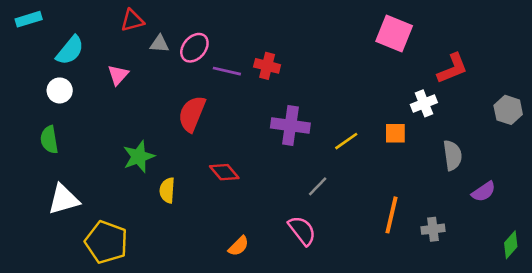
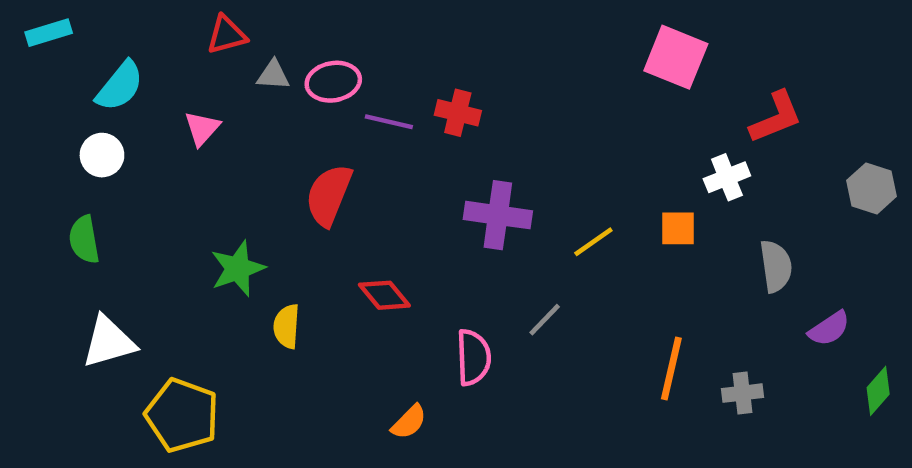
pink ellipse: (194, 48) -> (333, 82), turned 40
pink semicircle: (302, 230) -> (473, 357), moved, turned 36
green diamond: (511, 245) -> (878, 391), moved

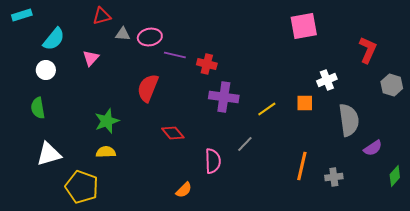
pink square: (676, 57) -> (304, 26), turned -32
red cross: (458, 113) -> (207, 64), moved
red L-shape: (776, 117) -> (368, 50), moved, turned -44
gray semicircle: (776, 266) -> (349, 120), size x1.4
yellow semicircle: (287, 326) -> (106, 152), moved, turned 84

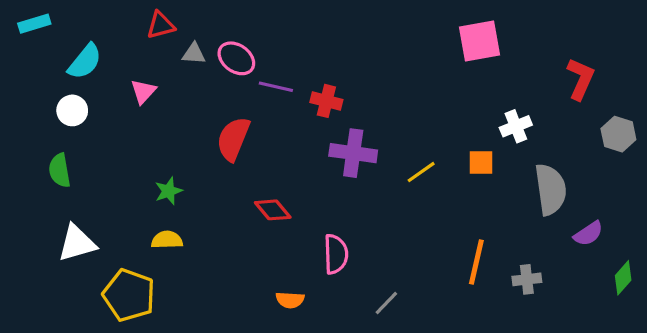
pink ellipse: (150, 37) -> (236, 58), turned 45
green star: (107, 121) -> (169, 191), size x0.7
gray line: (245, 144) -> (386, 303), moved
orange semicircle: (184, 190) -> (290, 300), turned 48

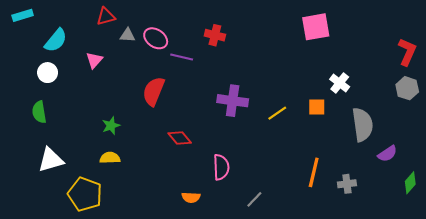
red L-shape: (581, 79) -> (407, 52), moved
red cross: (326, 101) -> (215, 35), moved
white cross: (516, 126) -> (340, 83), turned -30

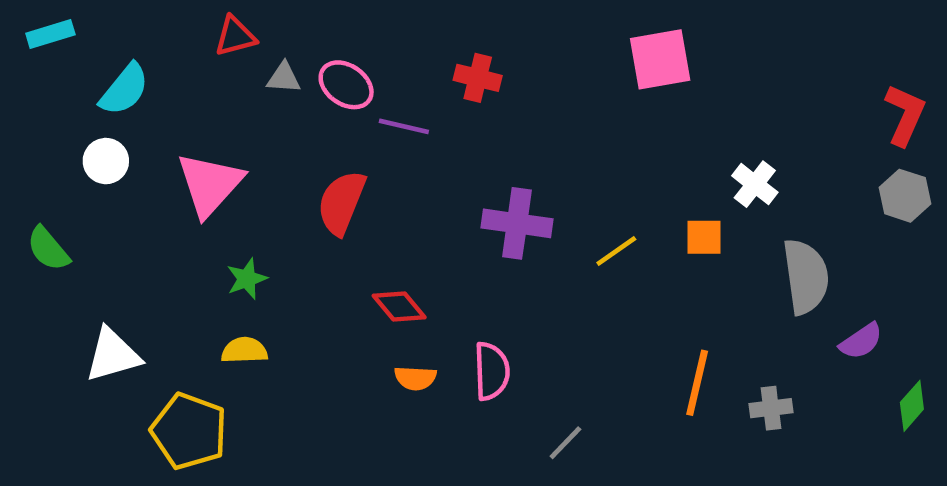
pink square: (316, 27) -> (660, 59), moved
pink triangle: (94, 60) -> (210, 184), moved, size x1.8
green semicircle: (39, 112) -> (48, 249), moved, turned -30
orange semicircle: (191, 197) -> (415, 378), moved

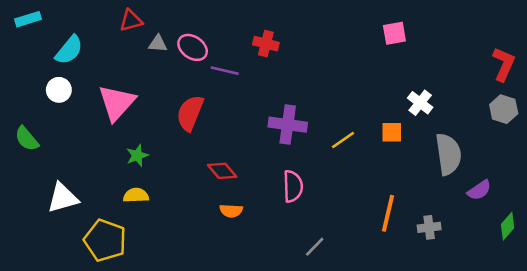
pink square: (660, 59) -> (394, 33), moved, size x0.7
pink semicircle: (492, 371) -> (293, 186), moved

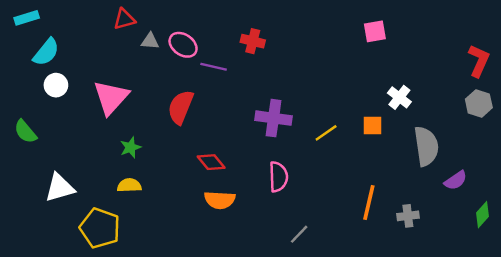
cyan semicircle: (69, 50) -> (46, 52), moved
orange semicircle: (231, 211) -> (220, 200), size x1.4

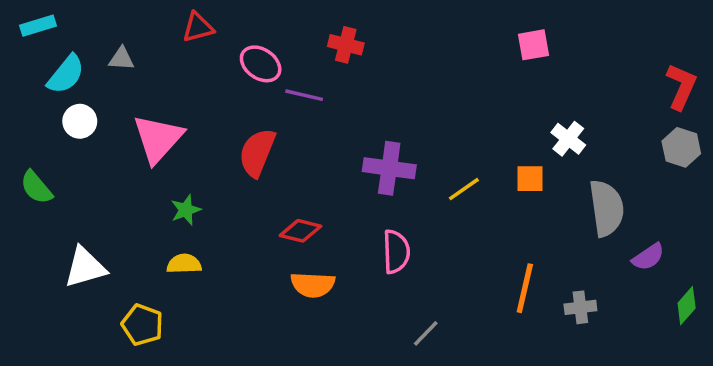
red triangle: (124, 19) -> (198, 27), moved
gray triangle: (150, 41) -> (121, 59), moved
red cross: (253, 41) -> (346, 45), moved
red diamond: (211, 162) -> (301, 231), turned -36
yellow pentagon: (100, 228) -> (142, 325), size x0.7

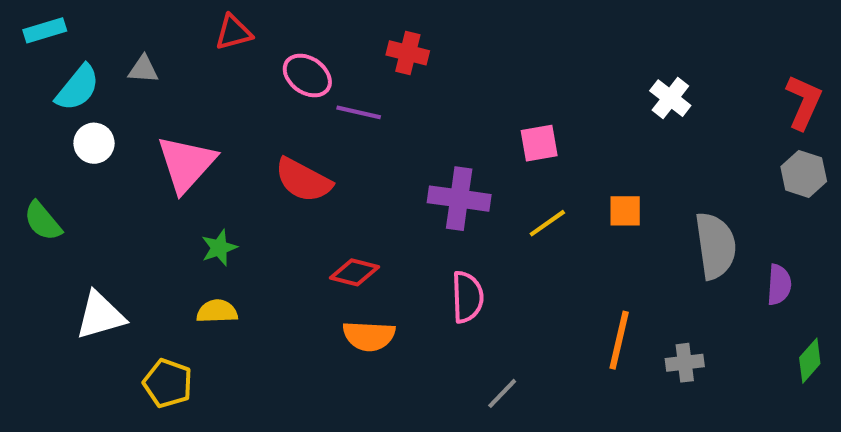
pink square: (534, 45) -> (539, 143), moved
white cross: (568, 139) -> (670, 98), moved
red semicircle: (257, 153) -> (303, 180), turned -84
purple semicircle: (648, 257) -> (779, 285), moved, turned -52

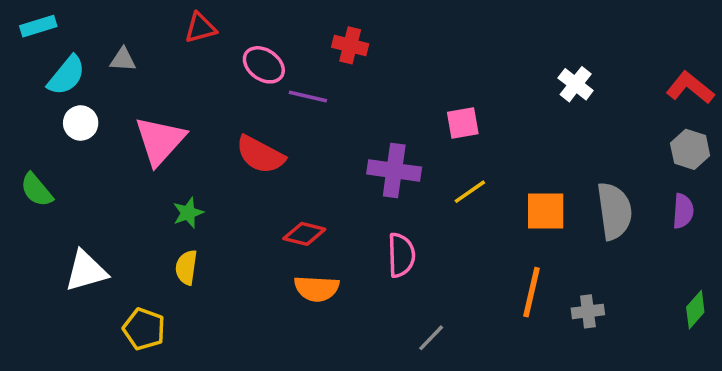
red L-shape: (804, 102) -> (690, 88), turned -75
orange square: (625, 211) -> (546, 211), moved, size x1.4
purple semicircle: (779, 285) -> (683, 211), moved
yellow semicircle: (217, 311) -> (186, 267), turned -80

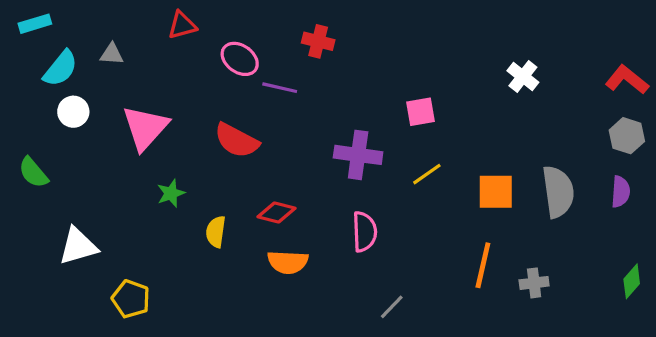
yellow semicircle: (186, 267) -> (216, 232), moved

